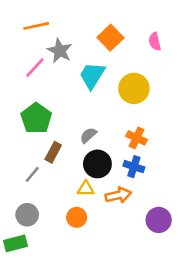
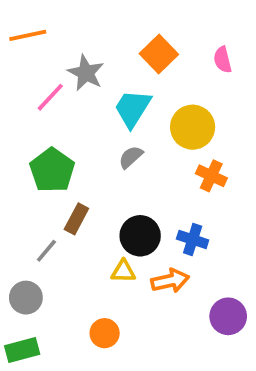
orange line: (36, 26) -> (28, 35), moved
gray semicircle: (88, 135) -> (131, 157), moved
orange cross: (136, 138) -> (211, 176), moved
gray circle: (27, 215) -> (26, 298), moved
orange circle: (77, 217) -> (105, 333), moved

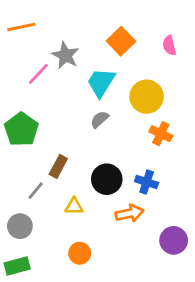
green pentagon: (52, 170) -> (21, 129), moved
yellow triangle: (123, 271) -> (74, 206), moved

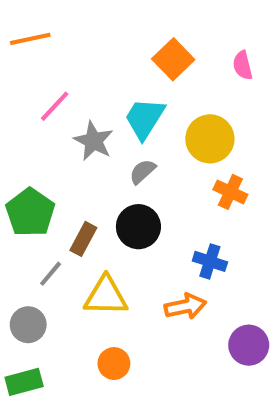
gray star: (65, 55) -> (94, 141), moved
green pentagon: (21, 129) -> (30, 212), moved
black circle: (107, 179) -> (138, 227), moved
yellow triangle: (74, 206) -> (106, 296), size x1.6

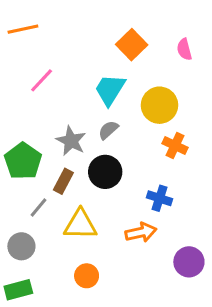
gray star: (94, 141) -> (71, 141), moved

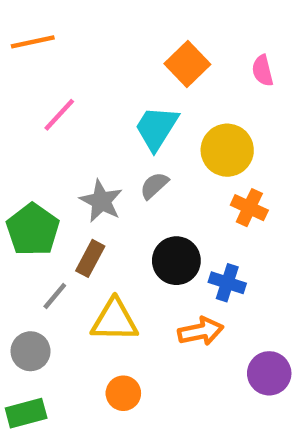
black circle: (105, 172) -> (176, 261), moved

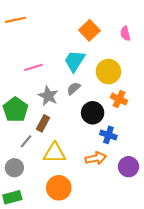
pink line: (59, 115) -> (33, 67), moved, turned 30
black circle: (176, 261) -> (93, 113), moved
purple circle: (269, 373) -> (129, 167), moved
orange circle: (123, 393) -> (59, 188), size x1.5

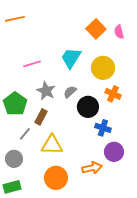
orange square: (89, 30) -> (96, 29), moved
gray semicircle: (74, 88) -> (70, 92), moved
orange arrow: (96, 158) -> (92, 168), moved
purple circle: (129, 167) -> (114, 152), moved

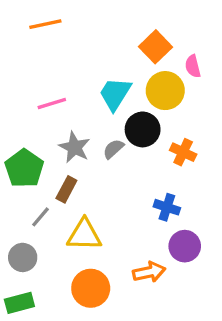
orange line: (15, 19) -> (45, 24), moved
pink semicircle: (119, 32) -> (193, 66), moved
yellow circle: (103, 68) -> (165, 91), moved
black circle: (88, 107) -> (143, 129), moved

